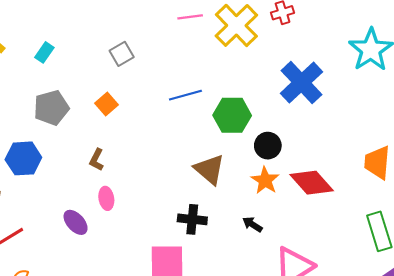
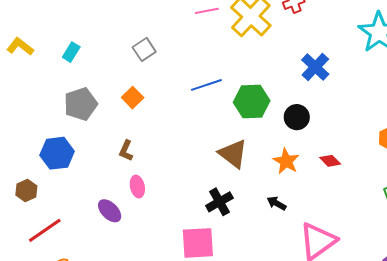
blue cross: (302, 83) -> (315, 67), size x0.7
black circle: (268, 146) -> (297, 117), moved
red diamond: (312, 183) -> (330, 161), size x0.5
black cross: (192, 219) -> (219, 202), turned -32

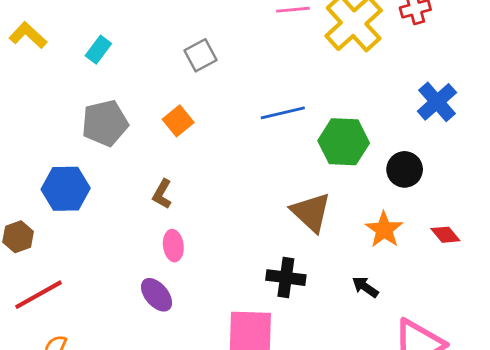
black cross: (219, 202) -> (286, 278), turned 32
purple ellipse: (110, 211) -> (157, 295), moved

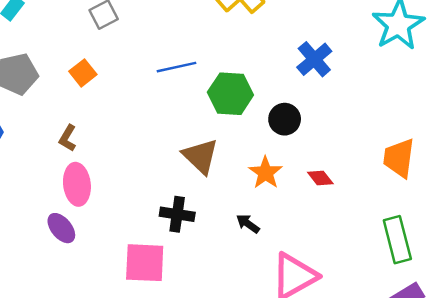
pink ellipse: (173, 246) -> (77, 184), size x1.5

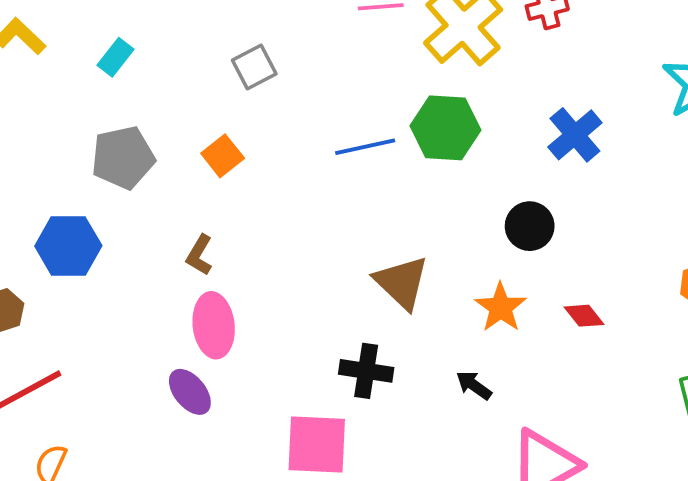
green hexagon: (230, 94) -> (445, 128), moved

